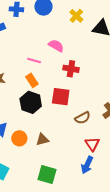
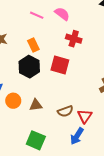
pink line: (34, 60) -> (37, 15), moved
brown semicircle: (83, 118) -> (65, 111), moved

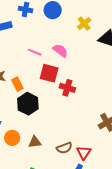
red cross: (74, 39) -> (67, 88), moved
orange rectangle: (33, 45) -> (17, 84), moved
red square: (60, 65) -> (49, 73), moved

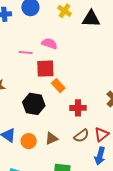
orange rectangle: (17, 84) -> (58, 86), moved
red cross: (67, 88) -> (78, 108), moved
red triangle: (84, 153) -> (102, 134), turned 35

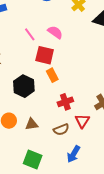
pink line: (26, 52) -> (30, 34), turned 32
red cross: (78, 108) -> (65, 102), turned -35
red triangle: (102, 134) -> (82, 121), moved, turned -35

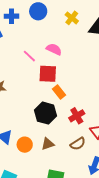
black hexagon: (24, 86) -> (45, 113), moved

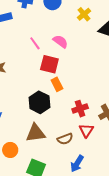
red cross: (77, 116) -> (80, 109), moved
brown triangle: (48, 144) -> (36, 133), size x1.5
orange circle: (25, 145) -> (10, 150), moved

